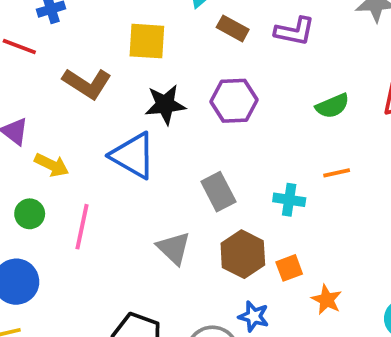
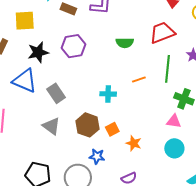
green semicircle: (332, 106) -> (125, 43), turned 30
orange line: (337, 173) -> (139, 79), moved
gray rectangle: (218, 192) -> (56, 93), moved

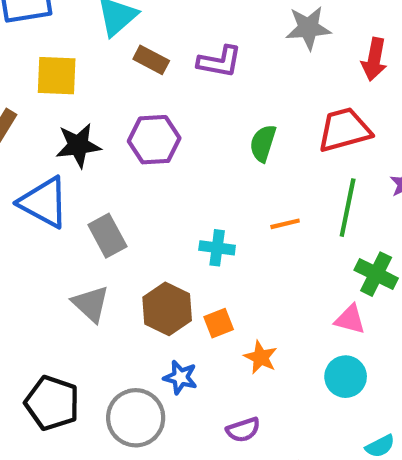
green semicircle: (125, 43) -> (263, 143), turned 102

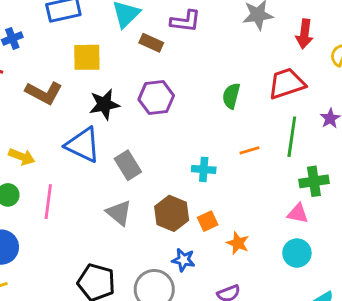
purple L-shape: (220, 62) -> (185, 21), moved
green cross: (376, 274) -> (314, 181), turned -32

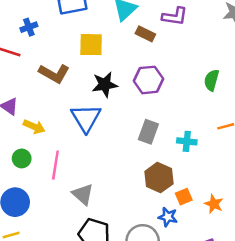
blue triangle: (83, 145) -> (86, 118), turned 32
gray rectangle: (128, 165) -> (148, 132), moved, turned 50
gray triangle: (119, 213) -> (83, 194), moved
orange square: (208, 221) -> (184, 197), moved

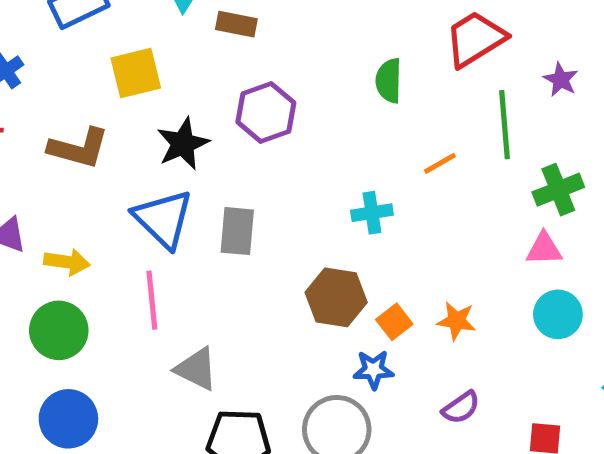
gray rectangle: (148, 132) -> (237, 231), moved
green circle: (22, 158) -> (59, 330), size x1.5
pink line: (55, 165) -> (152, 300), moved

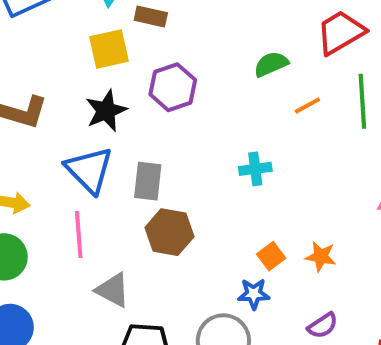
yellow square: (136, 73) -> (109, 49), moved
green semicircle: (389, 81) -> (271, 64), turned 64
orange line: (440, 163) -> (307, 106), moved
brown hexagon: (336, 297) -> (169, 232), moved

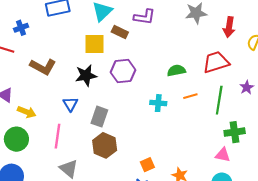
cyan cross: (255, 169) -> (158, 103), moved
blue triangle: (89, 170) -> (70, 104), size x0.6
orange square: (271, 256) -> (147, 165), moved

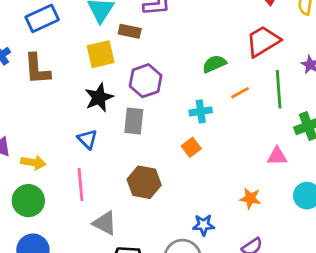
brown L-shape: (43, 67) -> (37, 69), moved, turned 70
gray rectangle: (99, 117) -> (134, 121), moved
pink triangle: (223, 155) -> (277, 156), moved
orange square: (147, 165) -> (191, 147), moved

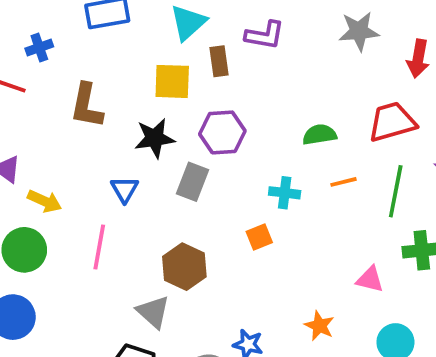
brown rectangle: (130, 31) -> (219, 61), turned 55
brown L-shape: (37, 69) -> (87, 106), moved
gray triangle: (105, 223) -> (153, 312), moved

